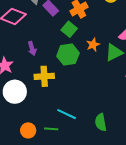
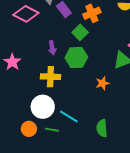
orange star: (93, 45) -> (103, 83), moved
purple arrow: (32, 49) -> (52, 48), moved
white circle: (15, 92) -> (43, 107), moved

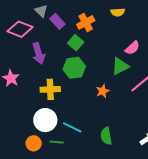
purple arrow: (52, 48) -> (39, 53), moved, size x1.5

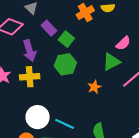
purple rectangle: (57, 21) -> (49, 28), moved
orange cross: (86, 22) -> (85, 13), moved
yellow cross: (50, 89) -> (30, 77), moved

